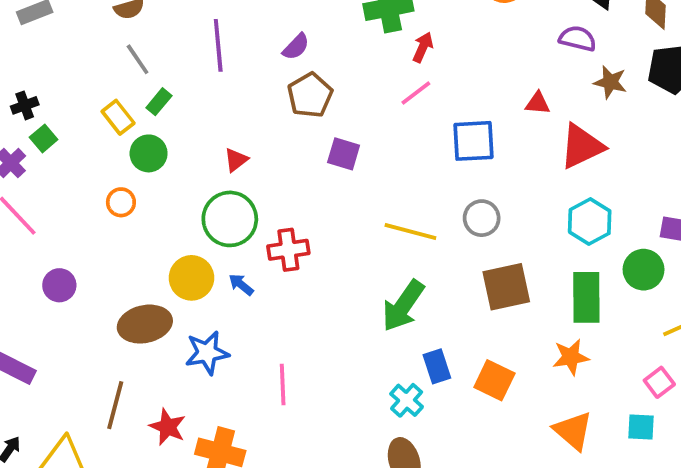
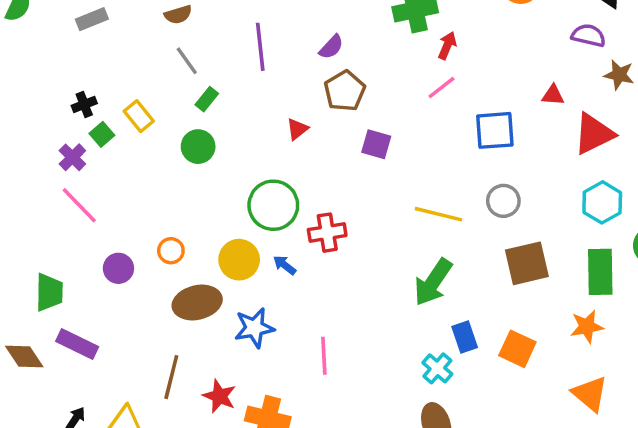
yellow rectangle: (118, 117) -> (139, 116), moved
red triangle: (236, 160) -> (297, 129), moved
orange circle: (121, 202) -> (171, 251), moved

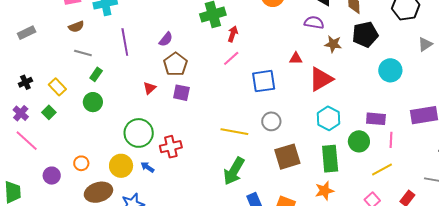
gray line: (187, 61) -> (83, 53), turned -36
green square: (102, 134) -> (49, 112), moved
purple square: (376, 144) -> (181, 93), moved

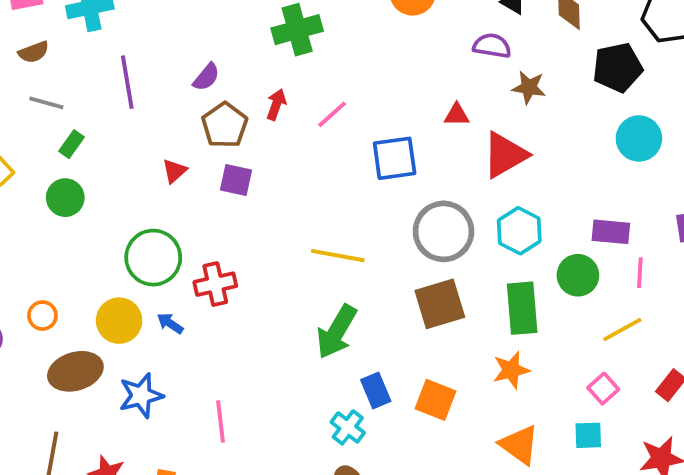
red arrow: (233, 34) -> (276, 104), moved
black pentagon: (365, 35) -> (618, 67), moved
gray circle: (271, 121) -> (443, 231), moved, size x1.6

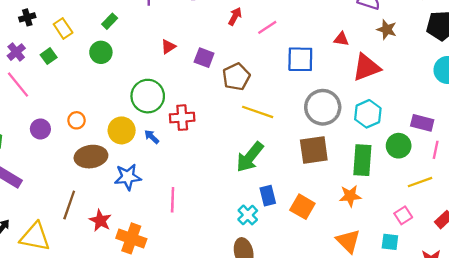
brown pentagon: (225, 125) -> (236, 77), moved

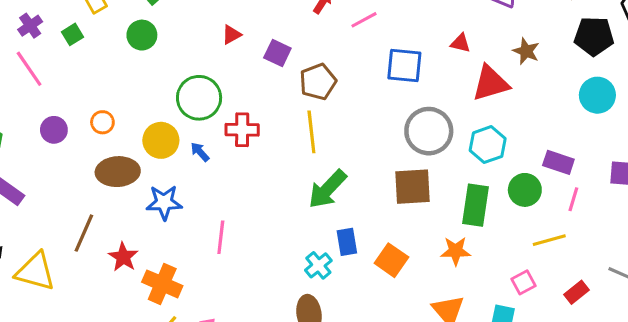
brown star: (387, 29) -> (526, 51), moved
yellow line: (258, 112) -> (311, 132), moved, turned 60

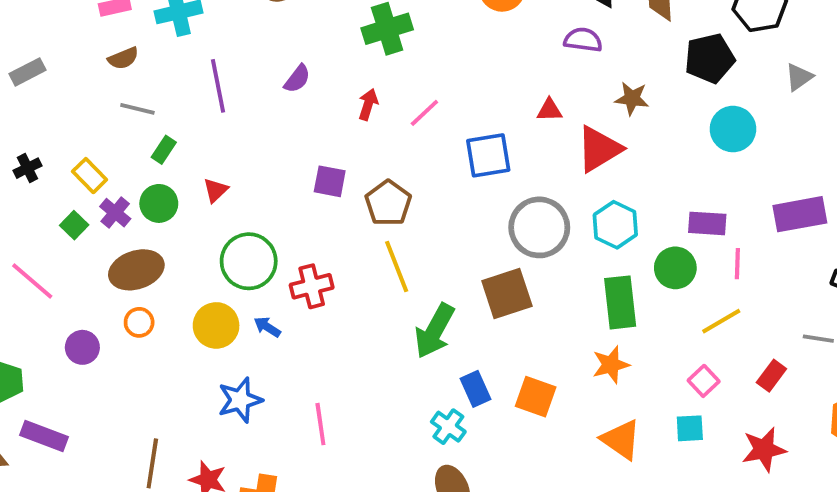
purple cross: (30, 26) -> (115, 213), moved
red triangle: (231, 35) -> (215, 190), moved
brown ellipse: (118, 172) -> (136, 270), moved
brown square: (413, 187) -> (507, 294), moved

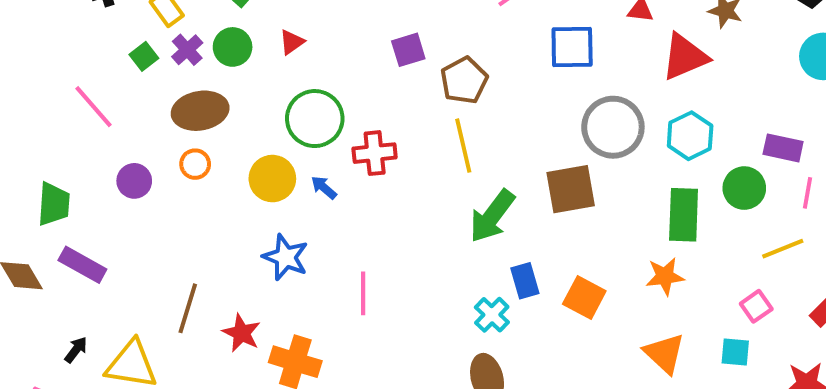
purple square: (330, 181) -> (408, 50), turned -36
blue star: (240, 400) -> (286, 257), turned 30

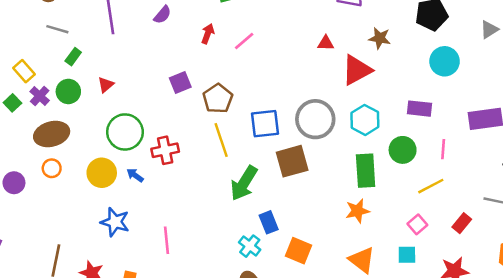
blue square: (572, 47) -> (265, 124), moved
purple rectangle: (783, 148) -> (419, 109), moved
orange square: (584, 297) -> (299, 251), moved

